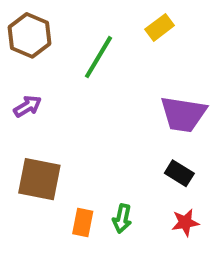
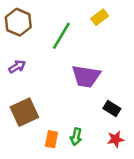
purple trapezoid: (183, 114) -> (86, 76), moved
brown square: (39, 179) -> (24, 112), turned -36

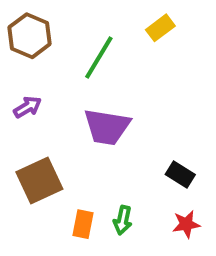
purple trapezoid: (86, 76) -> (107, 127), moved

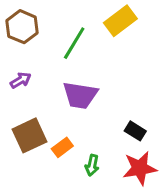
yellow rectangle: (160, 28) -> (120, 21), size x1.5
orange rectangle: (83, 224) -> (62, 147), moved, turned 42
red star: (186, 224) -> (140, 168), size x1.6

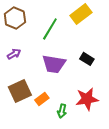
black rectangle: (135, 131) -> (87, 59), moved
red star: (140, 168) -> (87, 99), moved

